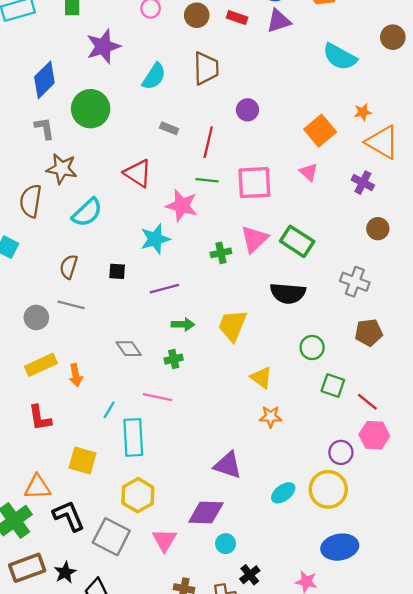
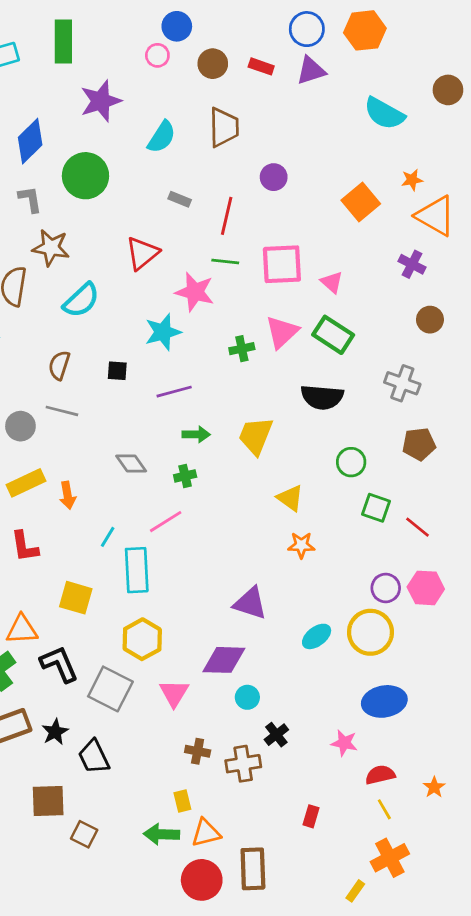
pink triangle: (309, 172) -> (332, 282), moved
red triangle: (138, 173) -> (142, 253), turned 48
pink line: (157, 397) -> (166, 522), turned -44
pink hexagon: (374, 435) -> (426, 588), moved

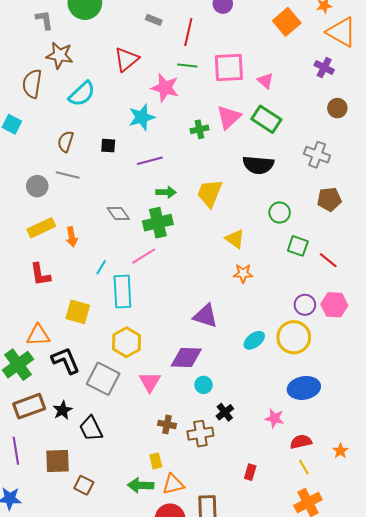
green cross: (185, 476) -> (158, 223), size x1.8

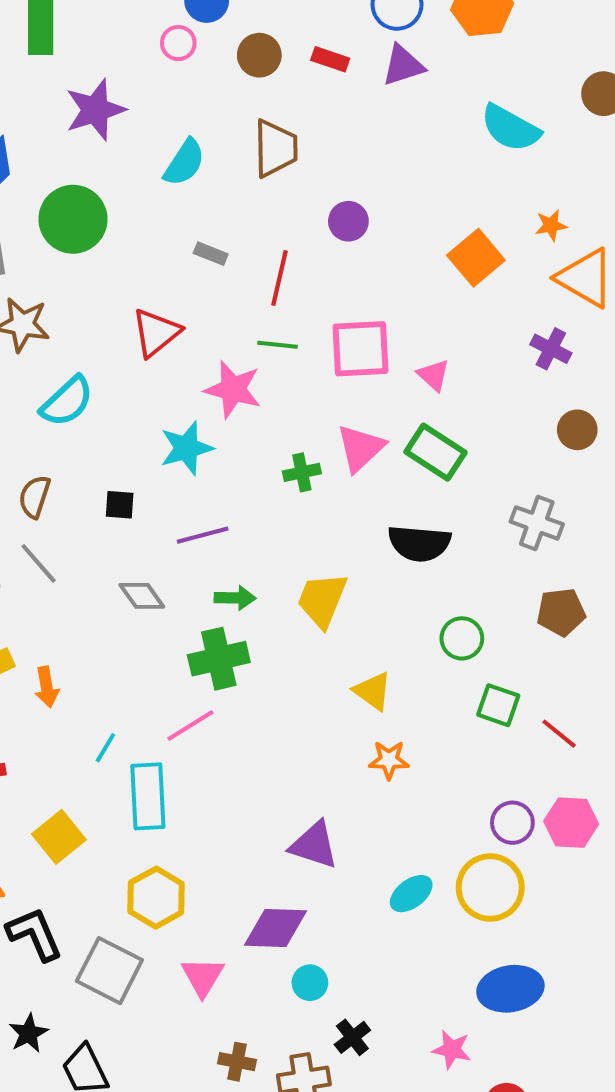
gray line: (68, 175) -> (39, 563), turned 35
gray diamond: (118, 214) -> (142, 596), moved
yellow square: (78, 312) -> (59, 837), turned 35

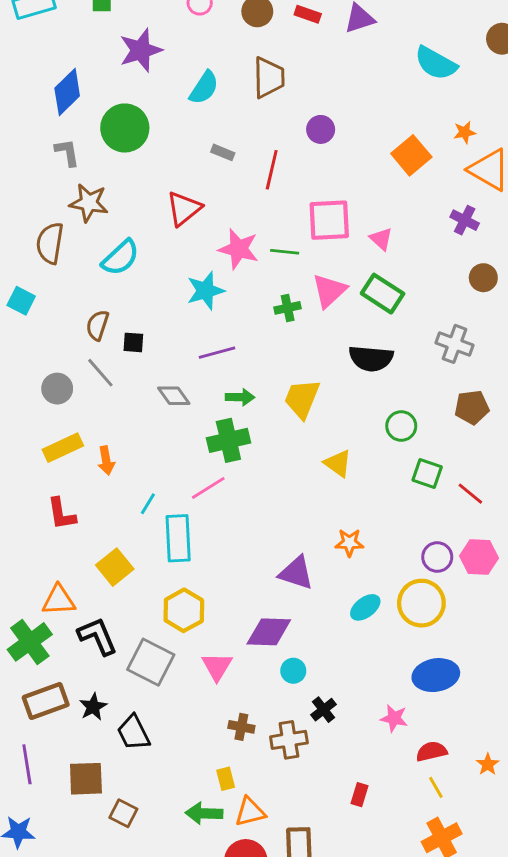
green line: (278, 345) -> (285, 252), moved
black square: (120, 505) -> (133, 342), moved
orange star: (389, 760) -> (349, 543), moved

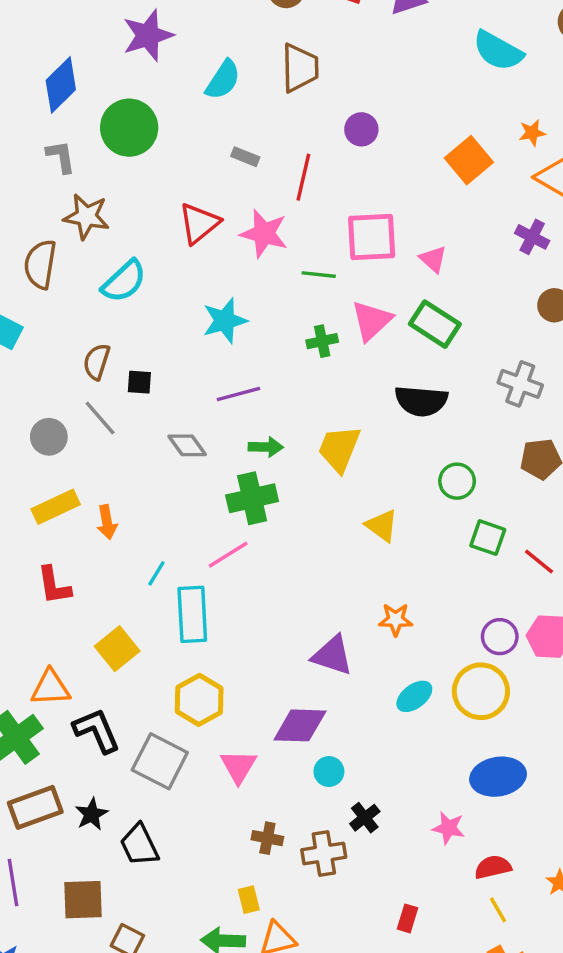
pink star: (239, 249) -> (264, 234), moved

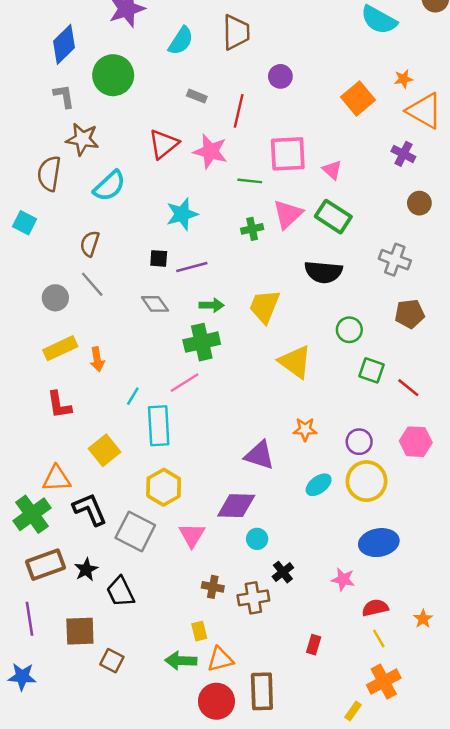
black square: (139, 382) -> (159, 258), moved
yellow triangle: (382, 526) -> (295, 362), size x1.4
purple circle: (500, 637) -> (359, 442), moved

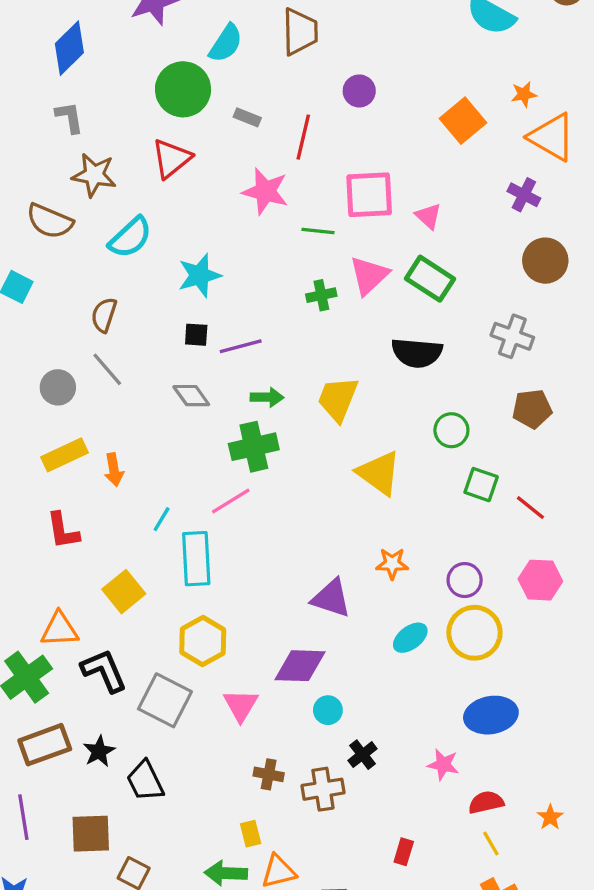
green circle: (113, 75) -> (183, 89), moved
red triangle: (164, 144) -> (171, 158), moved
brown semicircle: (49, 174) -> (50, 221), turned -76
brown circle: (419, 203) -> (545, 261), size x1.4
cyan star: (182, 214) -> (199, 275), moved

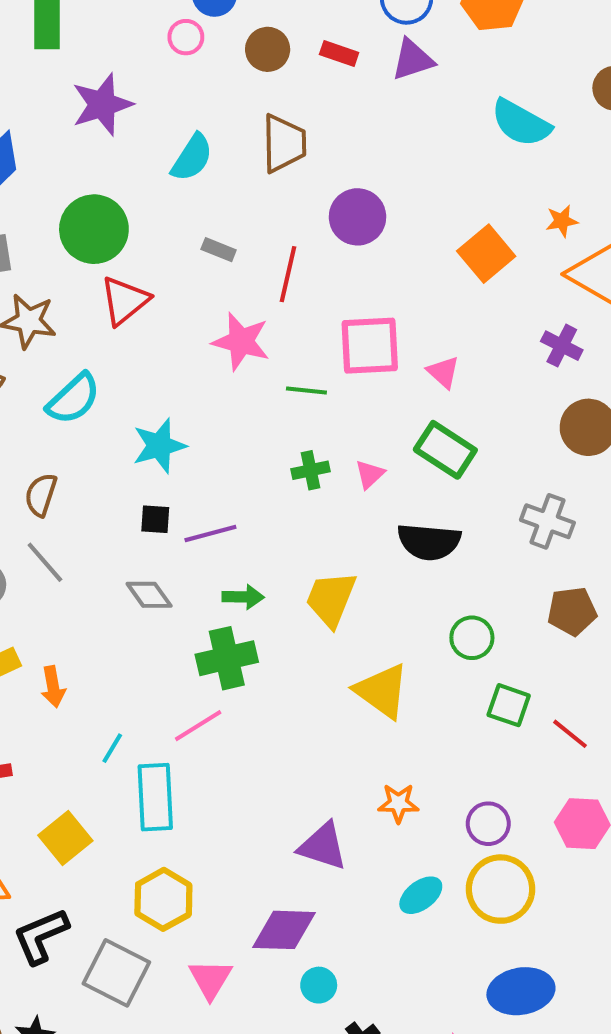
green circle: (183, 89) -> (94, 229), moved
purple circle: (359, 91) -> (357, 217), size x1.4
pink triangle: (369, 275) -> (370, 474), moved, size x0.6
black L-shape: (104, 671) -> (41, 936), turned -90

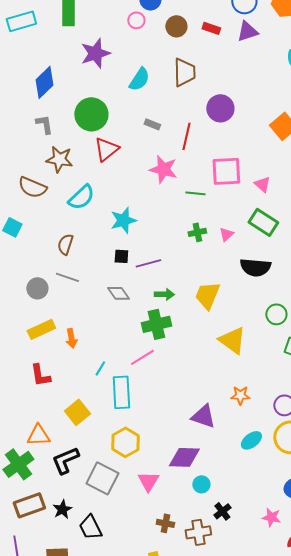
gray line: (45, 562) -> (67, 277), turned -30

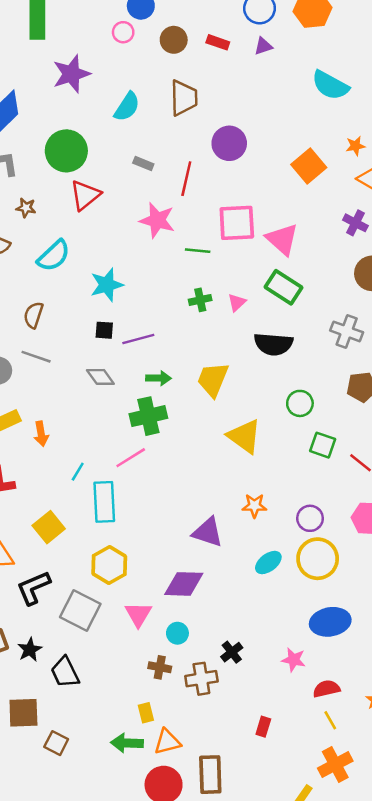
purple triangle: (247, 31) -> (263, 46), size x0.7
brown star: (59, 159) -> (26, 208), size x0.6
pink triangle: (262, 184) -> (282, 239), size x1.6
cyan circle: (201, 484) -> (177, 633), moved

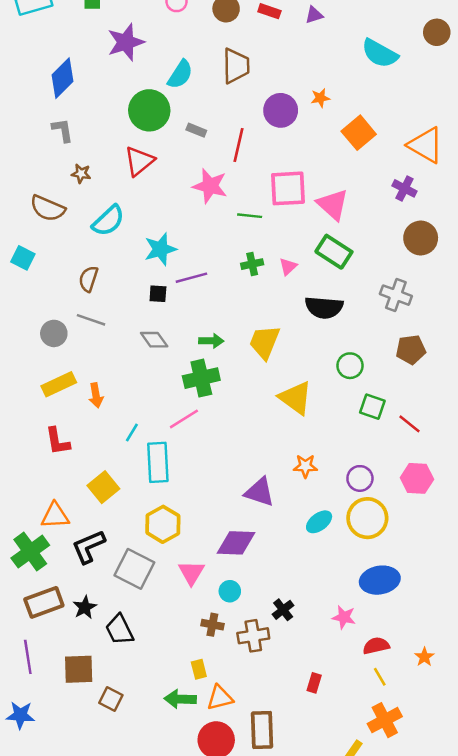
orange star: (355, 146) -> (320, 98), moved
green circle: (66, 151) -> (149, 110), moved
purple line: (138, 339) -> (191, 278), moved

